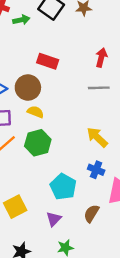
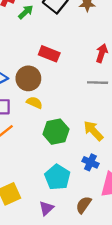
green arrow: (21, 20) -> (26, 12), turned -35
green hexagon: (38, 143) -> (56, 132), moved

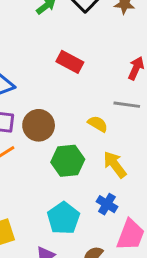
brown circle: (28, 78) -> (39, 125), moved
yellow semicircle: (34, 103) -> (98, 124), moved

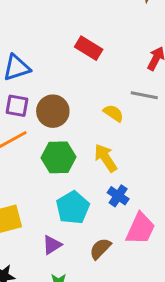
green hexagon: (68, 161) -> (58, 157), moved
yellow arrow: (115, 165) -> (106, 158), moved

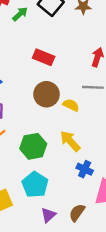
brown circle: (53, 111) -> (46, 94), moved
cyan pentagon: (73, 208) -> (35, 185), moved
purple triangle: (52, 245) -> (48, 215), moved

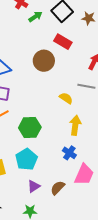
red rectangle: (44, 57) -> (63, 42), moved
brown circle: (46, 94) -> (44, 61), moved
yellow arrow: (70, 141) -> (75, 125), moved, turned 42

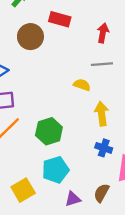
brown circle: (44, 61) -> (30, 37), moved
cyan pentagon: (26, 159) -> (55, 170), turned 30
purple triangle: (34, 186) -> (73, 199), turned 32

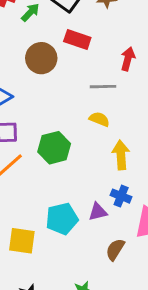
gray line: (102, 64) -> (103, 87), moved
green hexagon: (49, 131) -> (54, 148), moved
yellow square: (23, 190) -> (22, 241), turned 35
purple triangle: (73, 199) -> (98, 212), moved

